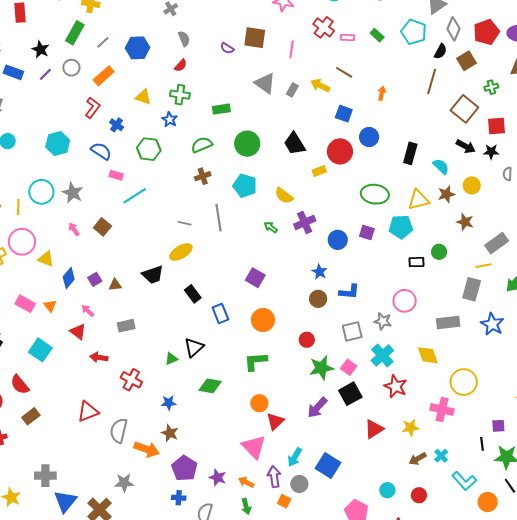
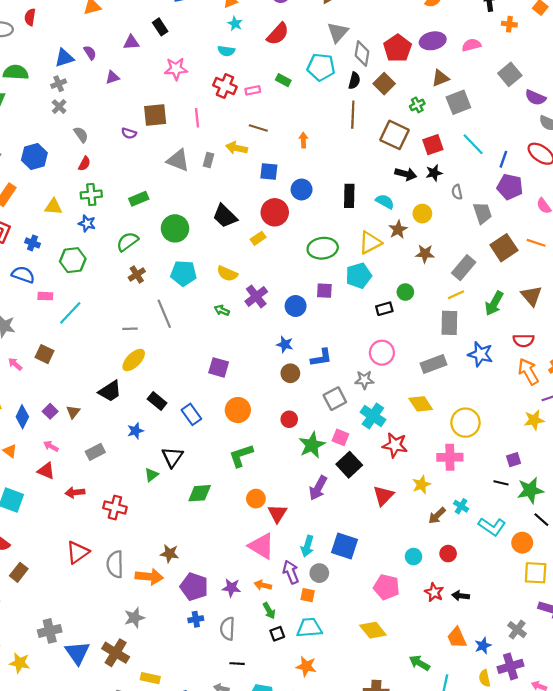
brown triangle: (115, 285) -> (73, 412), turned -32
blue star: (169, 403) -> (135, 431), moved
black line: (482, 444) -> (501, 483), turned -56

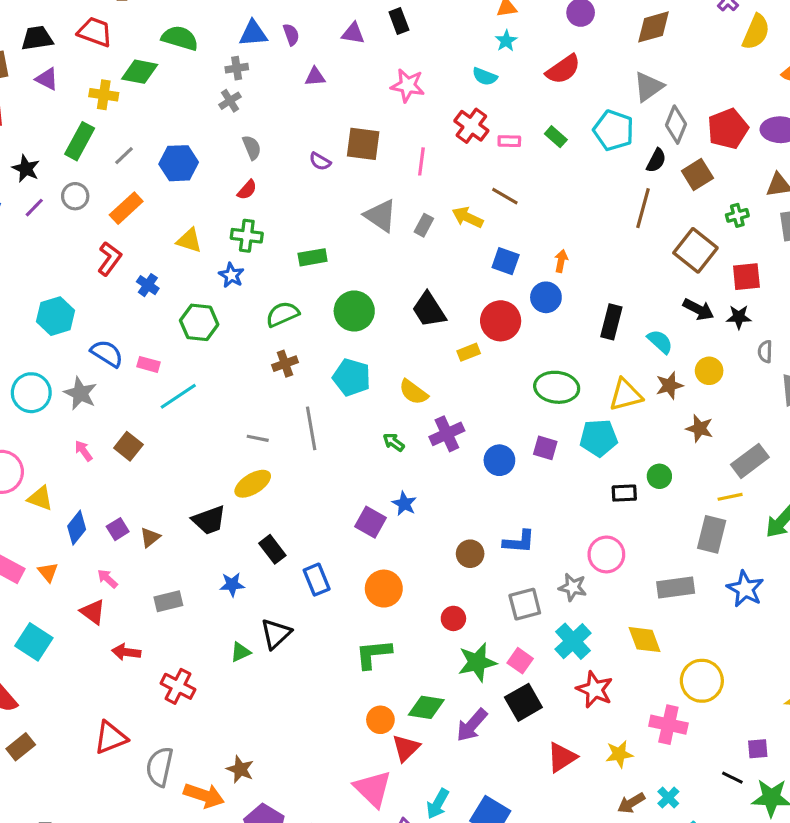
orange arrow: (303, 140) -> (561, 261), moved
blue semicircle: (23, 275) -> (107, 353), moved
blue star: (285, 344) -> (404, 504), moved
green diamond: (200, 493) -> (426, 707), moved

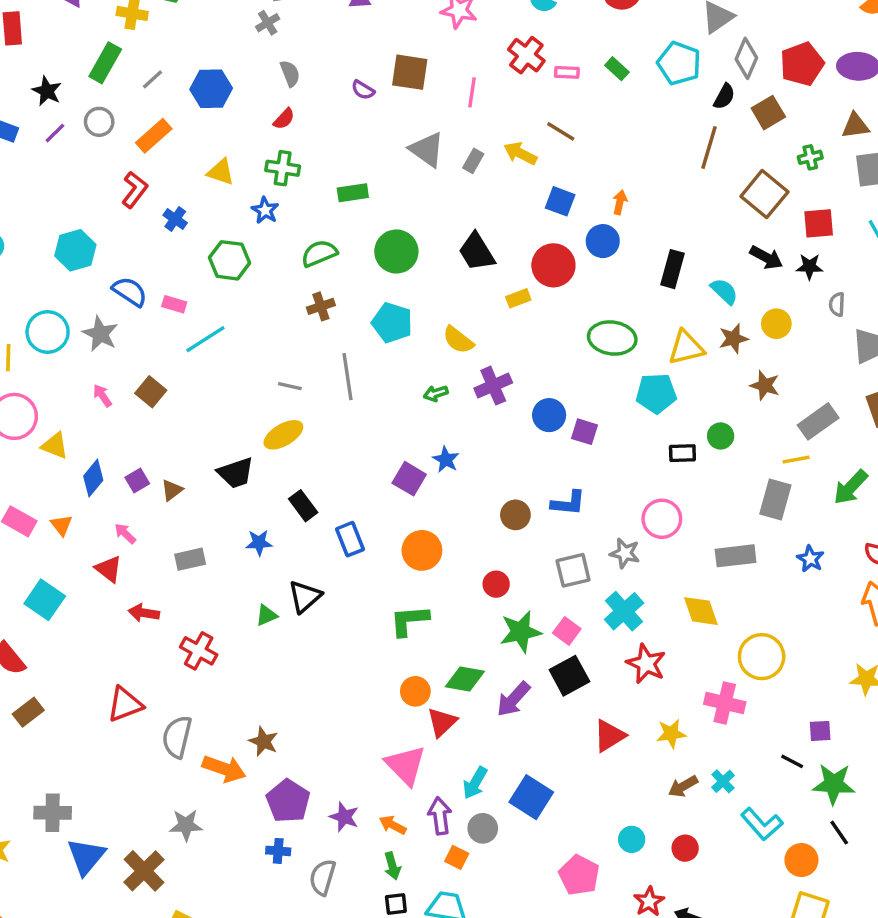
green arrow: (394, 442) -> (436, 393), turned -55
purple square: (545, 448) -> (584, 432), moved
blue star: (745, 589) -> (810, 559), size x0.7

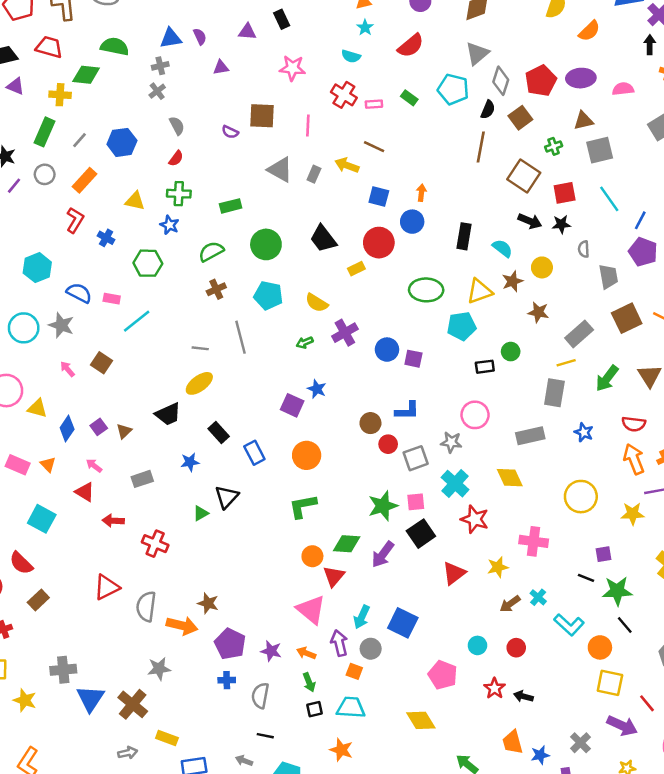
red circle: (496, 584) -> (388, 444), moved
pink square: (567, 631) -> (416, 502), turned -36
yellow circle: (762, 657) -> (581, 497), moved

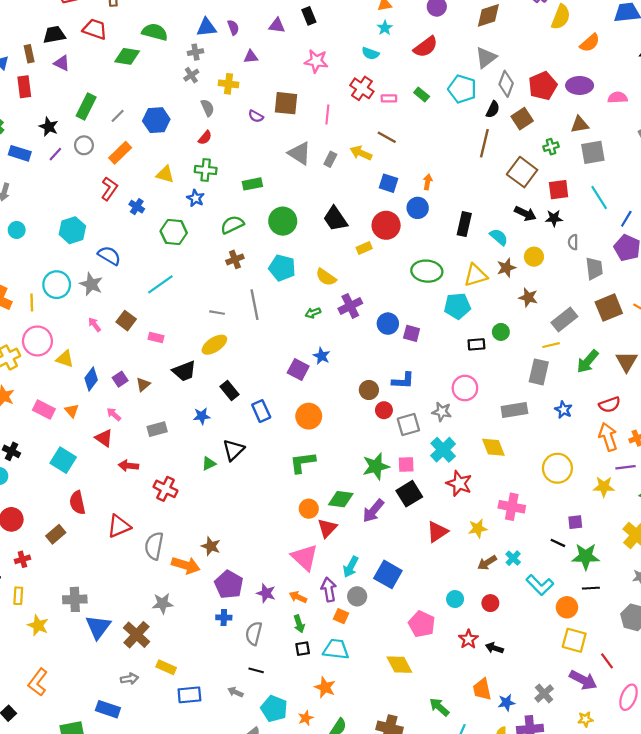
yellow cross: (60, 95) -> (228, 84), moved
pink rectangle: (112, 299) -> (156, 338), moved
red semicircle: (634, 424) -> (610, 405), turned -30
red semicircle: (21, 563) -> (77, 503), moved, turned 30
black line: (625, 625) -> (591, 588), turned -56

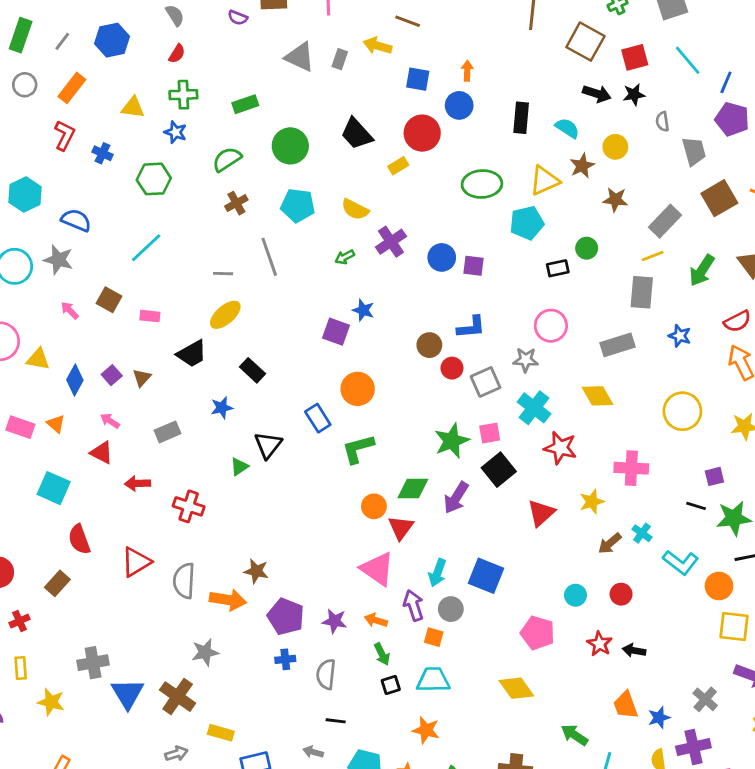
blue rectangle: (261, 411) -> (318, 418), moved

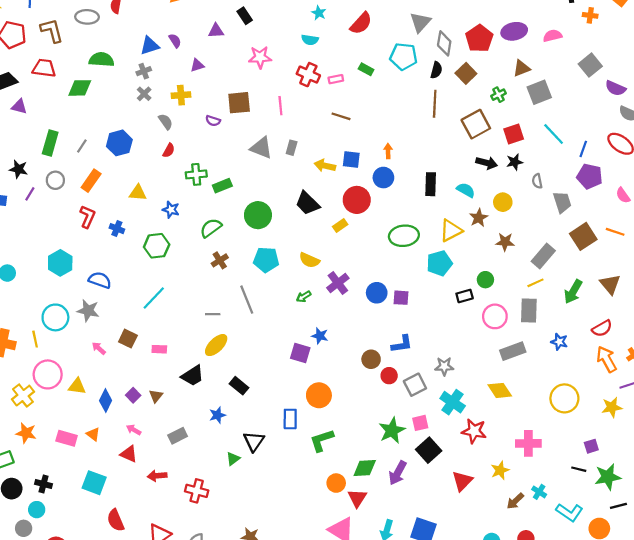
brown square: (585, 42) -> (476, 124), turned 36
yellow arrow: (378, 46) -> (325, 166), moved
green cross: (183, 95) -> (196, 174), moved
pink circle: (551, 326) -> (495, 316), moved
blue rectangle: (318, 418) -> (290, 419), turned 36

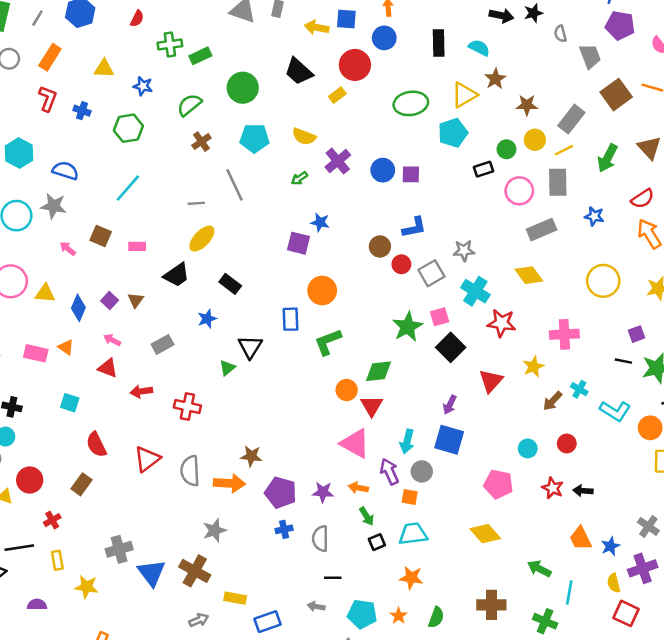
yellow circle: (503, 202) -> (535, 140), moved
purple arrow: (398, 473) -> (450, 405), moved, size x0.7
cyan square: (94, 483) -> (70, 403), size x0.7

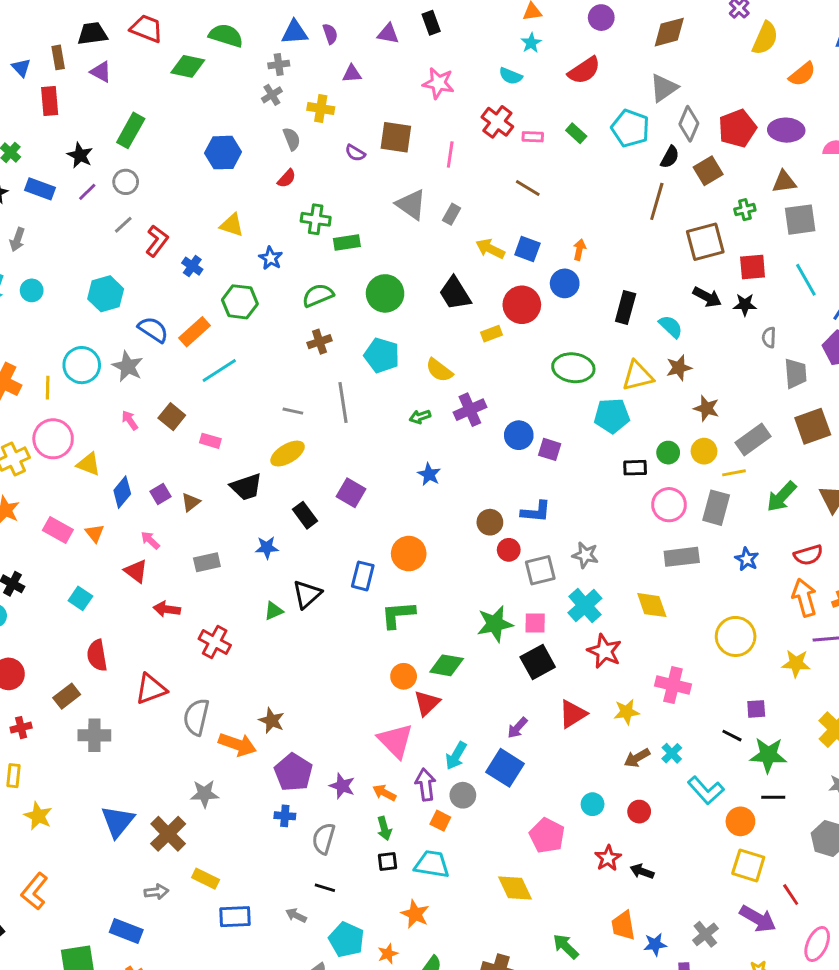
gray line: (37, 18) -> (123, 225), moved
orange rectangle: (50, 57) -> (194, 332), moved
purple square: (298, 243) -> (351, 493), moved
gray cross: (119, 549) -> (94, 735), moved

